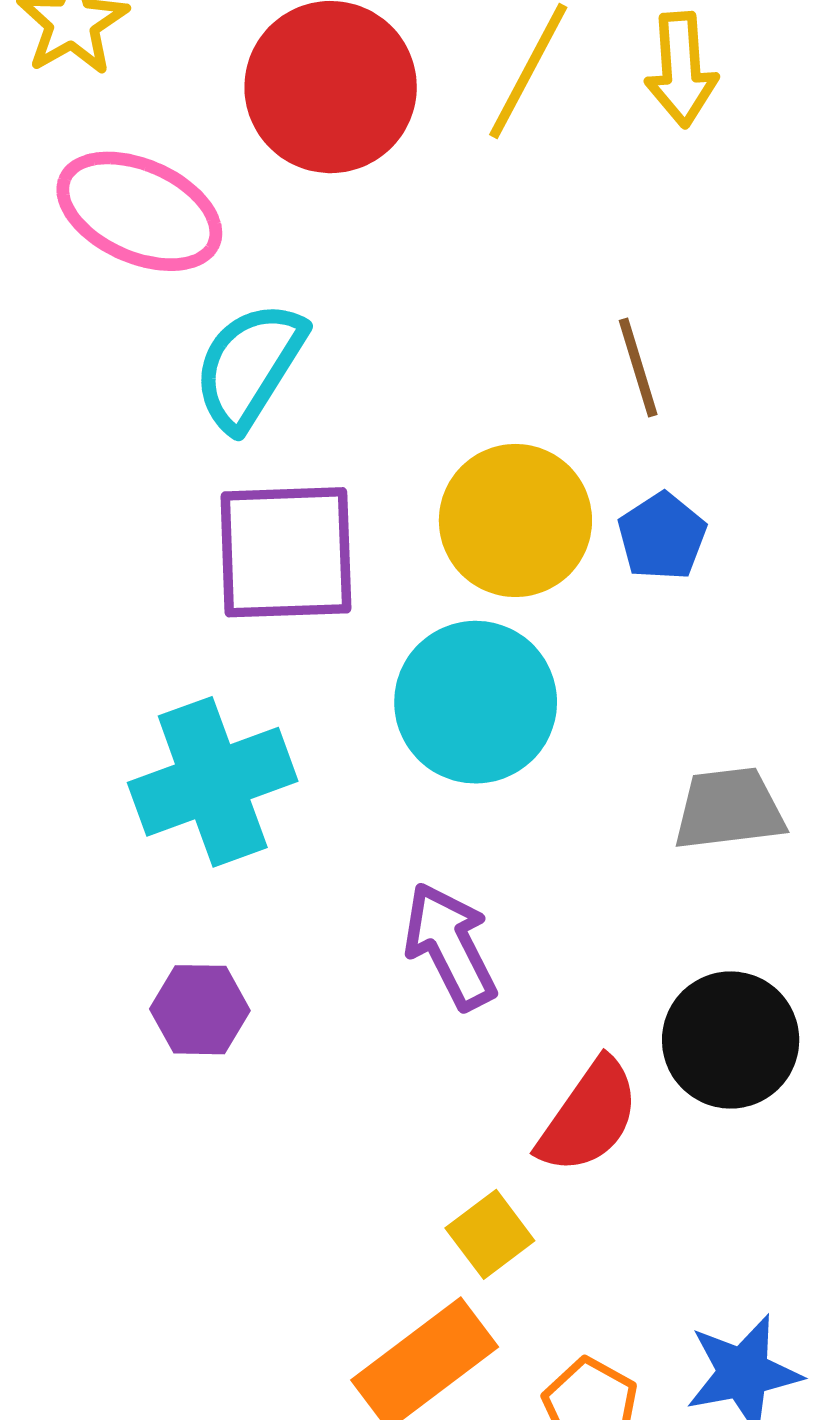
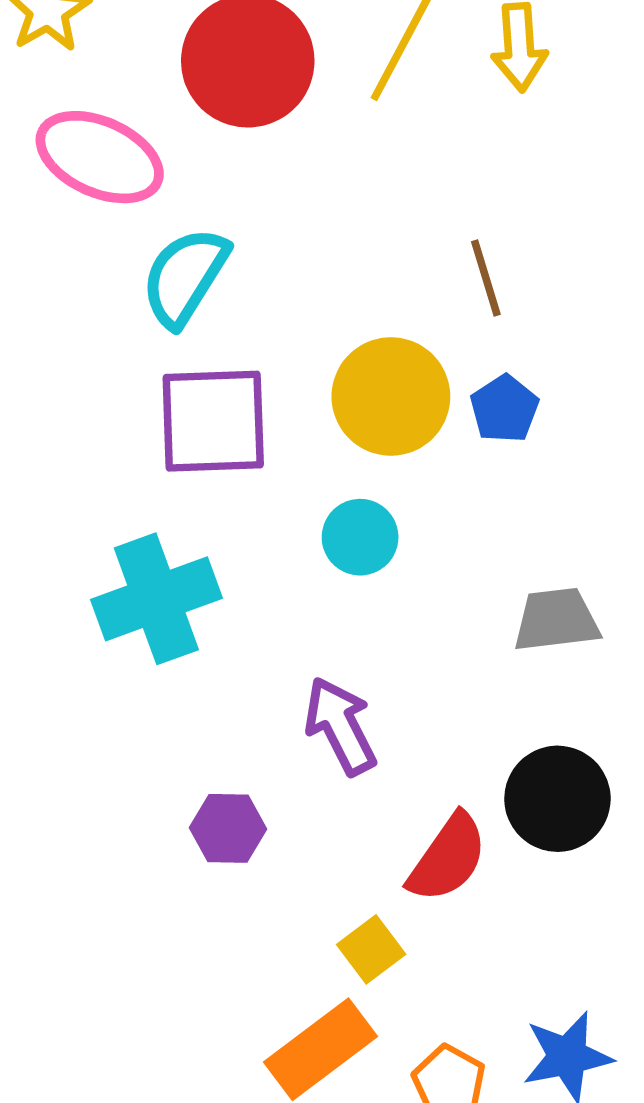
cyan circle: (476, 702) -> (360, 537), size x0.6
purple hexagon: (200, 1010) -> (228, 828), moved

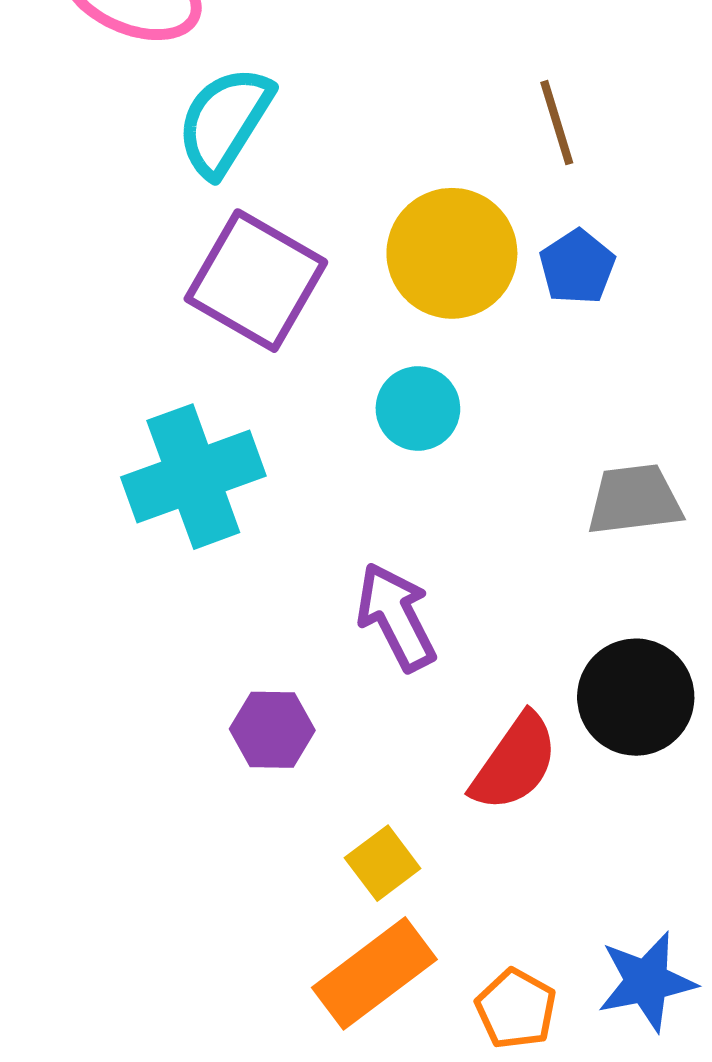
purple square: (213, 421) -> (256, 281), turned 32
yellow square: (371, 949) -> (383, 863), moved

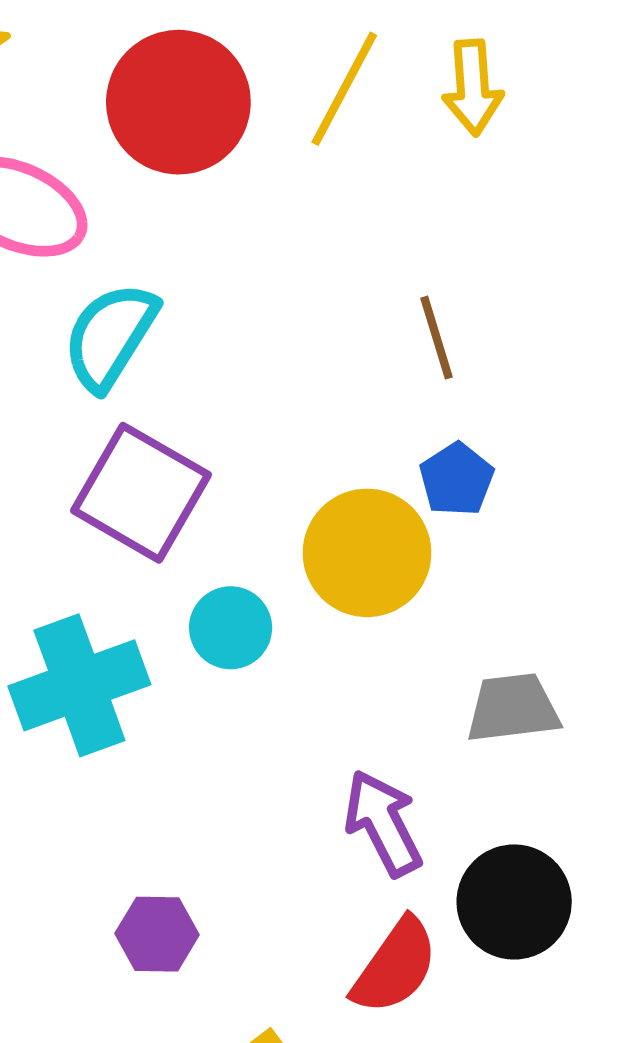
yellow circle: (452, 253) -> (367, 553), moved
cyan circle: (418, 408) -> (231, 628), moved
purple arrow: (396, 617) -> (383, 823), moved

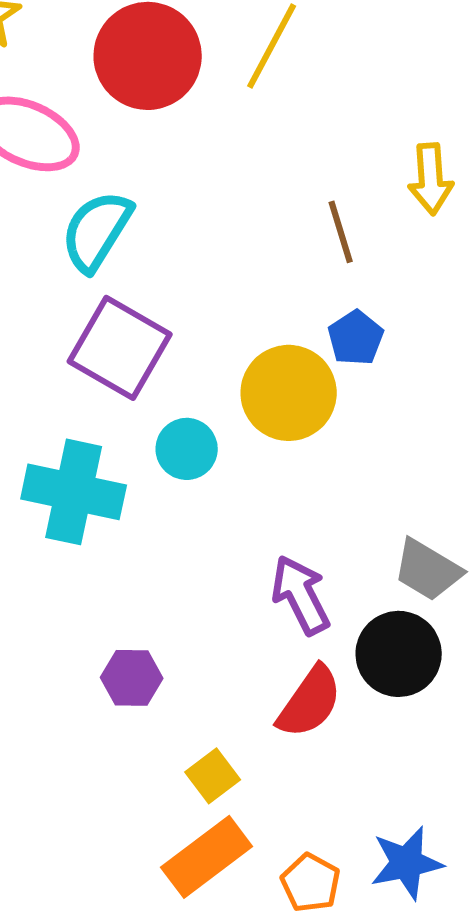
yellow arrow: (473, 87) -> (431, 179), moved
cyan cross: (79, 685) -> (74, 492), turned 32
gray trapezoid: (513, 708) -> (428, 570), moved, turned -142

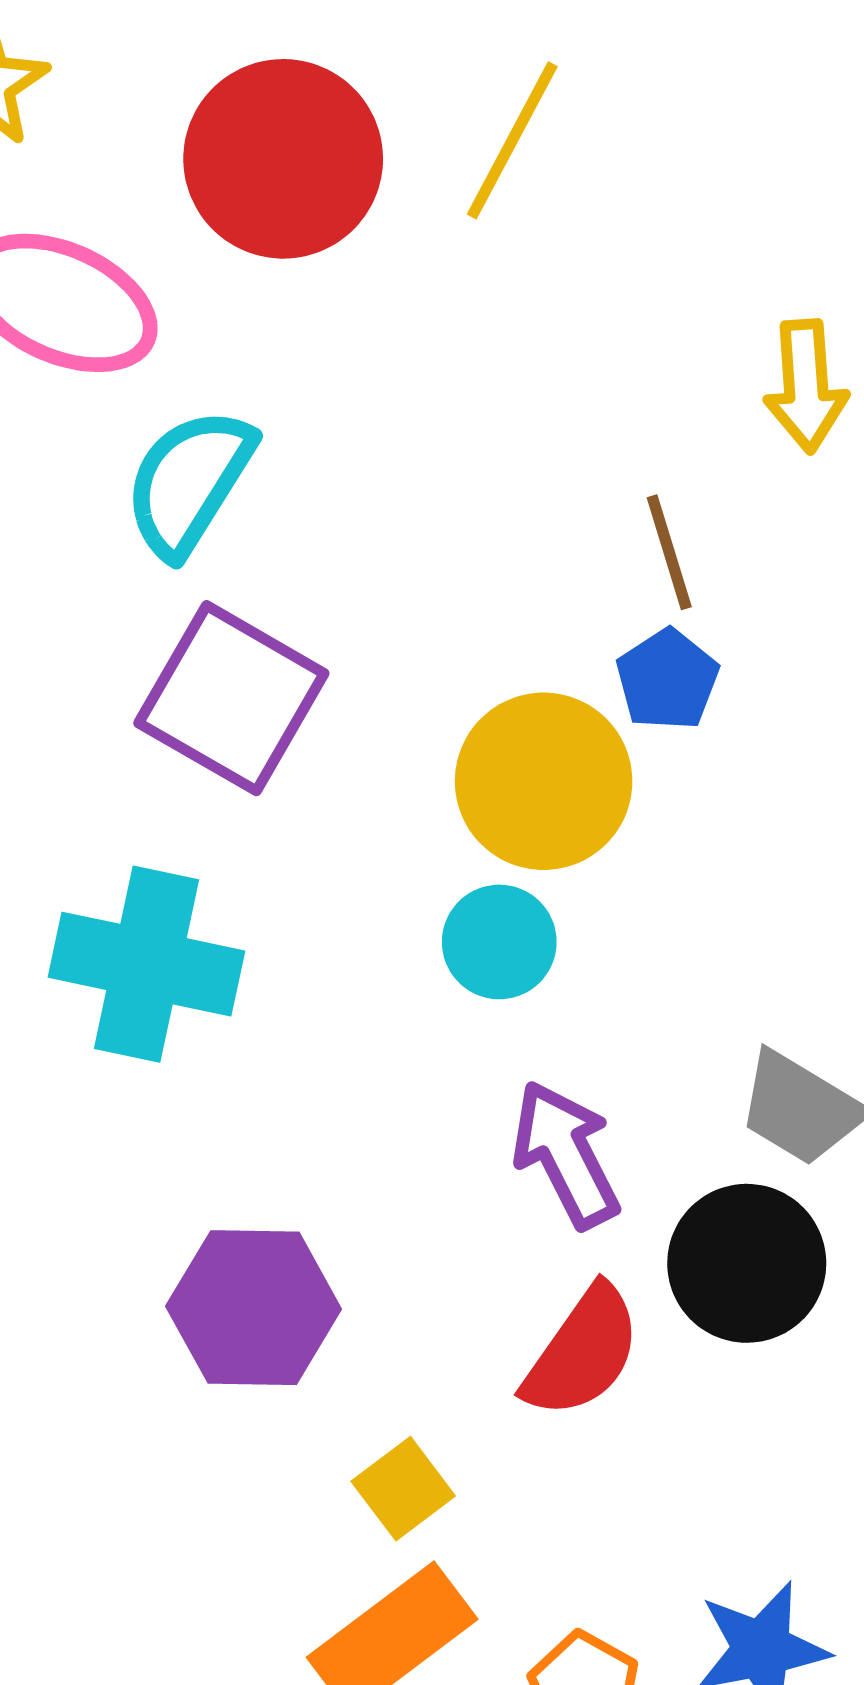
brown line: (341, 232) -> (669, 552), moved
cyan circle: (187, 449) -> (499, 942), moved
purple hexagon: (132, 678) -> (254, 1308), size x1.5

